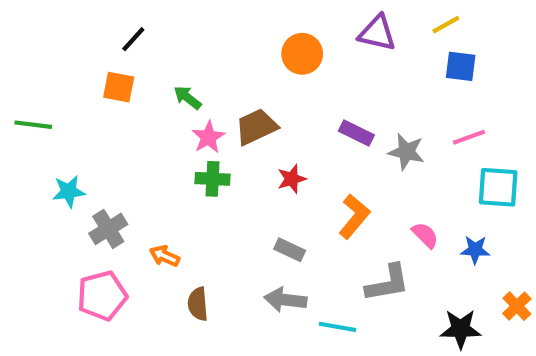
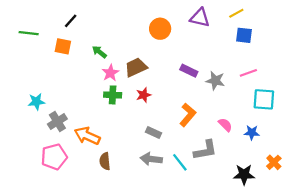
green line: (33, 125) -> (29, 33), moved
red star: (292, 179) -> (144, 95), moved
orange arrow: (165, 256) -> (87, 136), size x1.6
cyan line: (338, 327) -> (180, 162), moved, turned 42

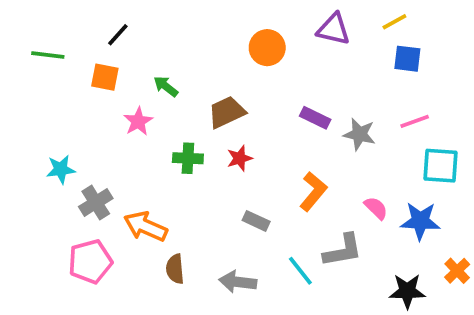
pink star: (110, 73) -> (138, 121), moved
blue star: (252, 133) -> (420, 221), size x1.5
gray arrow: (151, 159) -> (238, 282), moved

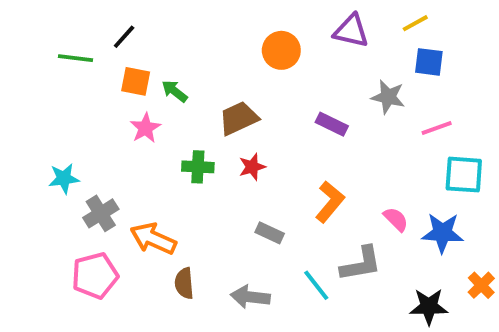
green line: (48, 55) -> (76, 58), moved
orange square: (105, 77) -> (136, 81), moved
gray star: (359, 134) -> (388, 97), moved

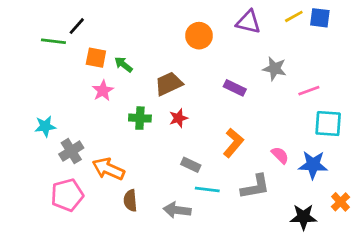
black line: (124, 37) -> (77, 26), moved
blue square: (429, 62) -> (320, 18), moved
cyan line: (316, 285) -> (207, 190), moved, turned -45

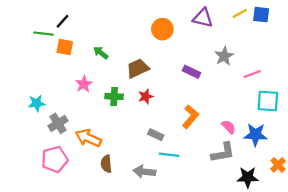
orange square: (96, 58) -> (65, 47), moved
gray star: (275, 69) -> (224, 56), turned 30
pink star: (103, 91) -> (84, 84), moved
gray L-shape: (255, 187) -> (223, 153), moved

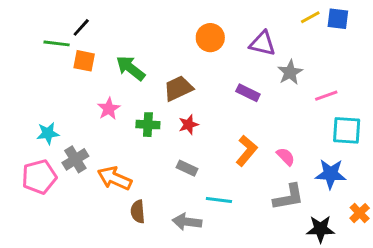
purple triangle: (203, 18) -> (262, 43), moved
green arrow: (101, 53) -> (131, 68), size x1.5
pink semicircle: (229, 127) -> (286, 157), moved
gray rectangle: (156, 135) -> (187, 168), moved
pink pentagon: (55, 159) -> (39, 177), moved

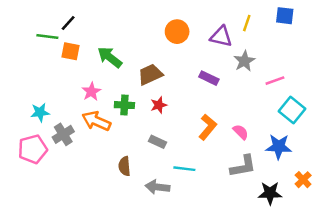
yellow line: (310, 17) -> (247, 23), moved, turned -42
cyan square: (347, 130) -> (292, 110), turned 35
orange arrow: (115, 178) -> (96, 121), moved
brown semicircle: (138, 212) -> (124, 166), moved

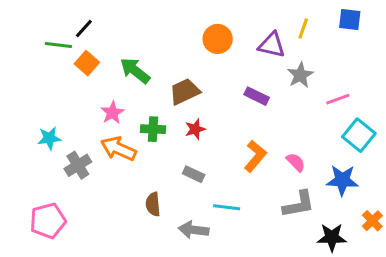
orange square: (71, 51) -> (87, 63), turned 30
pink pentagon: (33, 149) -> (48, 221), moved

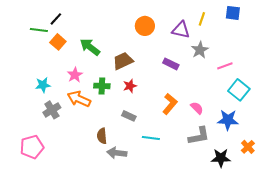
cyan star: (49, 138) -> (43, 85), moved
gray arrow: (194, 230) -> (117, 153), moved

